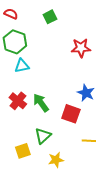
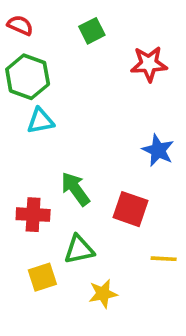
red star: (81, 48) -> (149, 64), moved
blue star: (86, 93) -> (158, 150), moved
red cross: (18, 101) -> (33, 215), moved, turned -36
green triangle: (43, 136) -> (79, 250), turned 30

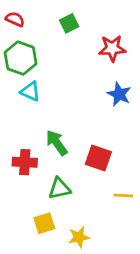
cyan triangle: (40, 121) -> (30, 91), turned 35
blue star: (158, 150) -> (119, 94), moved
yellow square: (42, 277) -> (44, 223), moved
yellow star: (103, 294) -> (79, 237), moved

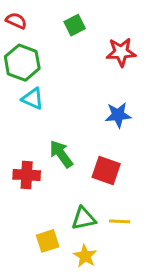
blue star: (119, 94) -> (118, 115), moved, turned -30
green triangle: (59, 189) -> (84, 218), moved
yellow line: (123, 195) -> (120, 221), moved
yellow star: (79, 237) -> (85, 256), turned -30

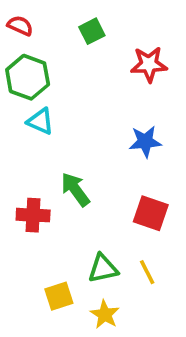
red square: (106, 170) -> (151, 213), moved
yellow line: (120, 221) -> (147, 272), turned 60

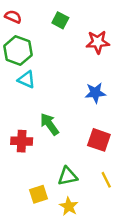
green square: (92, 31) -> (60, 20), turned -35
yellow line: (147, 272) -> (106, 180), moved

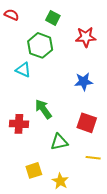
green hexagon: (18, 51) -> (40, 45), moved
green triangle: (68, 176) -> (59, 142), moved
yellow line: (106, 180) -> (93, 158), turned -56

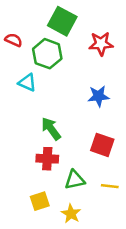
red semicircle: (12, 15) -> (14, 40), moved
green square: (53, 18) -> (62, 21), size x1.6
red cross: (19, 124) -> (47, 159), moved
green triangle: (59, 142) -> (75, 180), moved

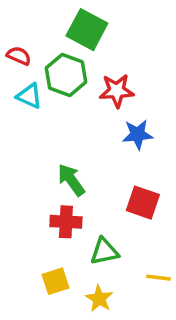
red star: (101, 44) -> (117, 91), moved
cyan triangle: (27, 82) -> (29, 96), moved
yellow line: (110, 186) -> (159, 278), moved

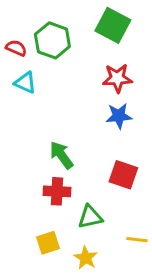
green square: (87, 30) -> (113, 25), moved
green hexagon: (66, 75) -> (52, 40), moved
red star: (117, 91) -> (117, 78), moved

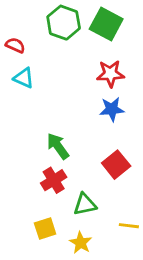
green hexagon: (52, 40) -> (64, 23), moved
red square: (123, 175) -> (116, 165), turned 32
red cross: (57, 191) -> (54, 180), turned -35

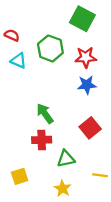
green hexagon: (64, 23) -> (50, 48), moved
red cross: (54, 180) -> (42, 140), turned 30
yellow square: (45, 228) -> (20, 176), moved

